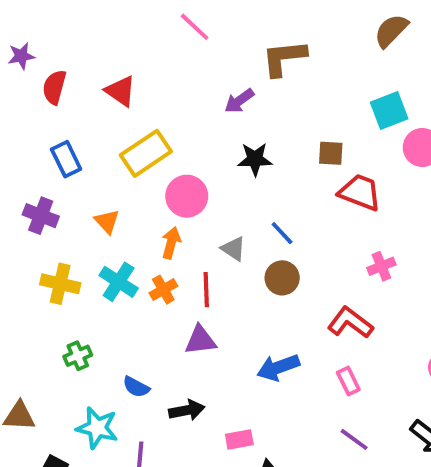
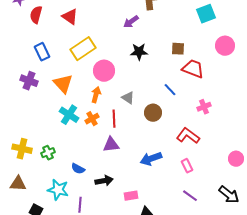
cyan square: (389, 110) -> (206, 14), moved
orange triangle: (107, 221) -> (63, 84), size x1.5
blue line: (282, 233) -> (170, 90), moved
yellow cross: (60, 284) -> (22, 149), moved

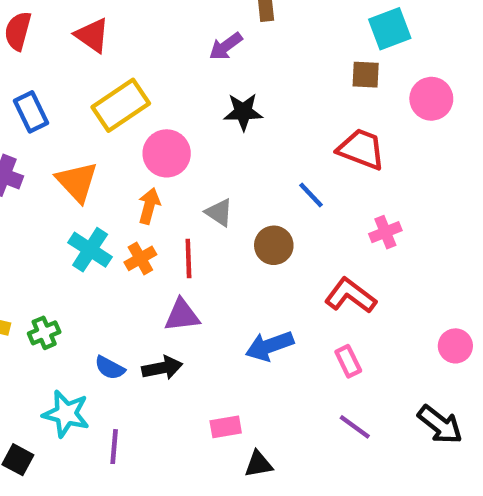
brown square: (178, 49) -> (366, 75), moved
black arrow: (104, 181) -> (162, 368), moved

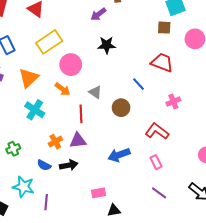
orange triangle: (77, 182) -> (29, 78), turned 30
orange arrow: (149, 206) -> (62, 89), turned 112
orange cross: (140, 258) -> (55, 142), moved

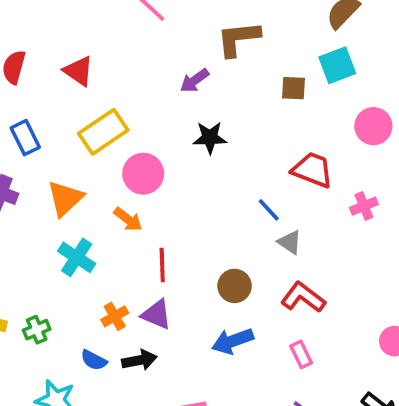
brown square: (164, 28) -> (293, 88), moved
gray triangle: (95, 92) -> (290, 242), moved
pink cross: (173, 101) -> (364, 206), moved
brown circle: (121, 108) -> (235, 286), moved
purple triangle: (78, 141) -> (157, 314), turned 30

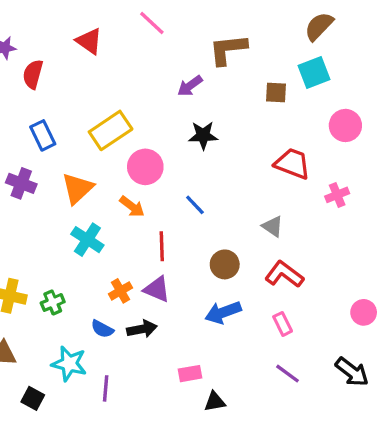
red triangle: (79, 71) -> (89, 41), moved
blue line: (269, 210) -> (195, 205), moved

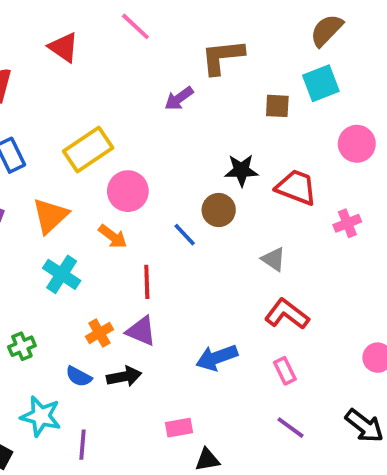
black star: (203, 135) -> (241, 170), moved
brown circle: (225, 264) -> (219, 210), moved

